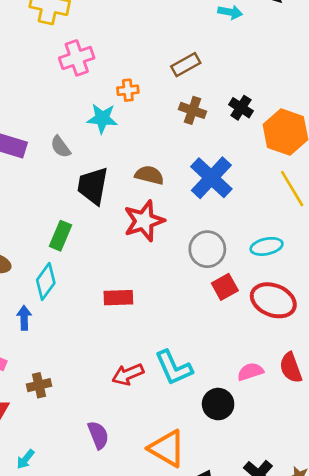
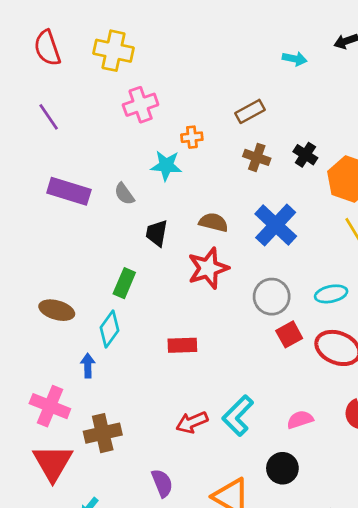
black trapezoid: (93, 186) -> (157, 233), size x0.7
cyan L-shape: (174, 368) -> (238, 416), turned 69
pink semicircle: (250, 372) -> (300, 420), moved
brown cross: (39, 385) -> (103, 433), size x1.5
black circle: (218, 404) -> (282, 468), moved

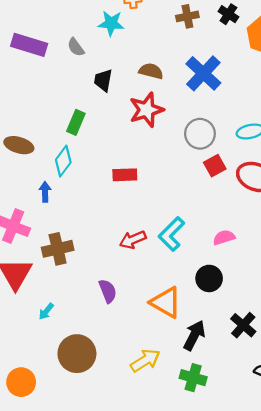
brown cross: (257, 157) -> (187, 16), turned -30

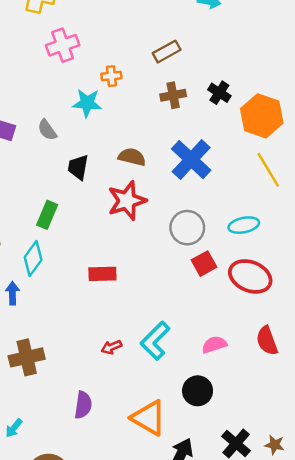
red arrow: (133, 240) -> (111, 347), size x0.7
purple semicircle: (108, 291) -> (83, 405), turned 30

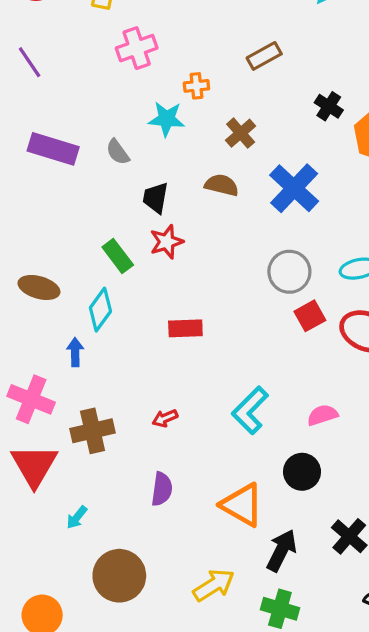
brown cross: (173, 95) -> (241, 133), moved, turned -30
red star: (127, 201) -> (167, 242), moved, size x0.7
green rectangle: (47, 215) -> (118, 256), turned -60
red arrow: (111, 347) -> (165, 418), moved

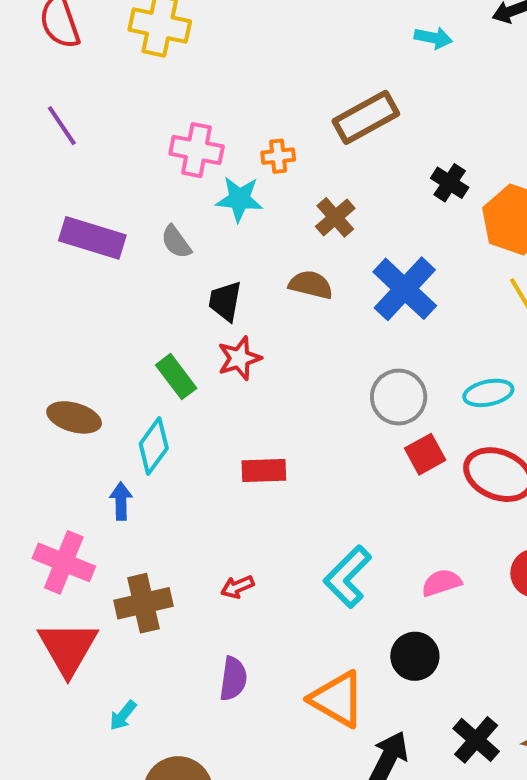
pink cross: (137, 48) -> (197, 150), moved, turned 30
brown rectangle: (264, 56) -> (366, 117), size x1.4

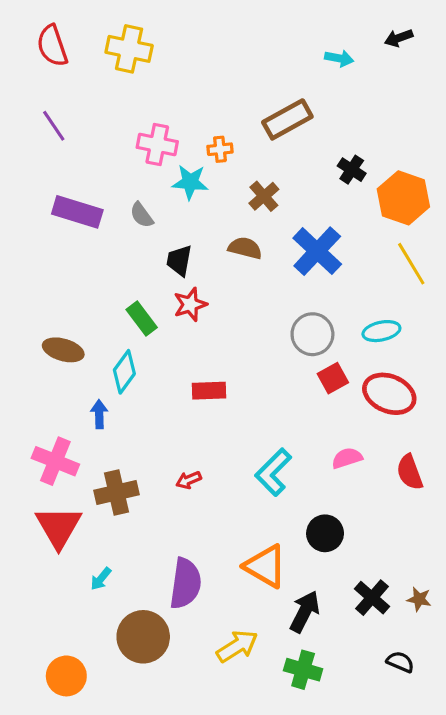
pink semicircle: (441, 583) -> (347, 458), moved
purple semicircle: (233, 679) -> (185, 583), moved, size x1.5

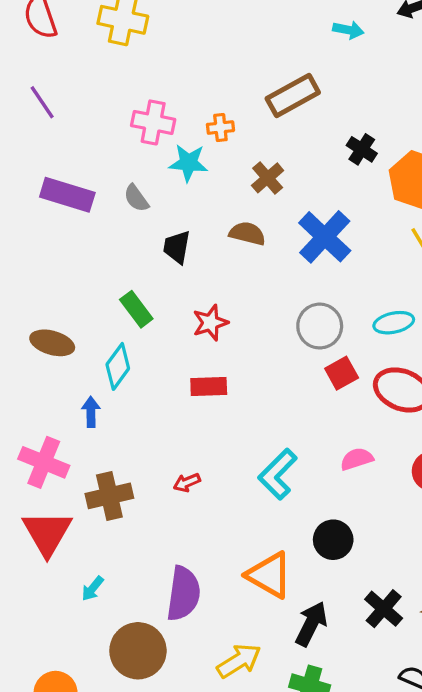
red star: (190, 304) -> (210, 323), moved

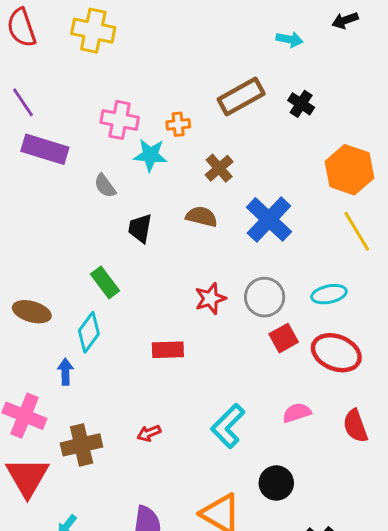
black cross: (362, 149) -> (301, 104), moved
purple rectangle: (67, 195) -> (45, 149), moved
red star: (210, 323) -> (210, 299), moved

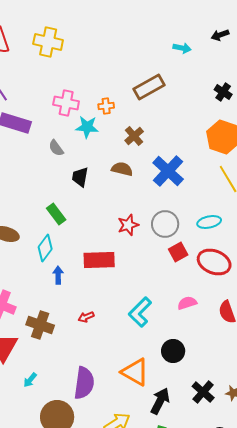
black cross: (301, 104) -> (223, 92), moved
red rectangle: (168, 350) -> (99, 260), size x1.4
blue arrow: (65, 372) -> (58, 275), moved
brown cross: (82, 445) -> (40, 325), turned 32

